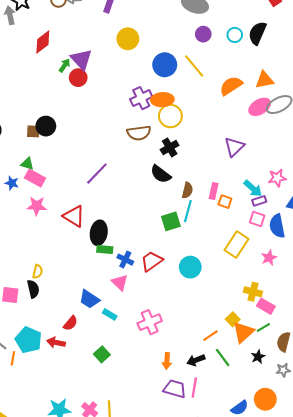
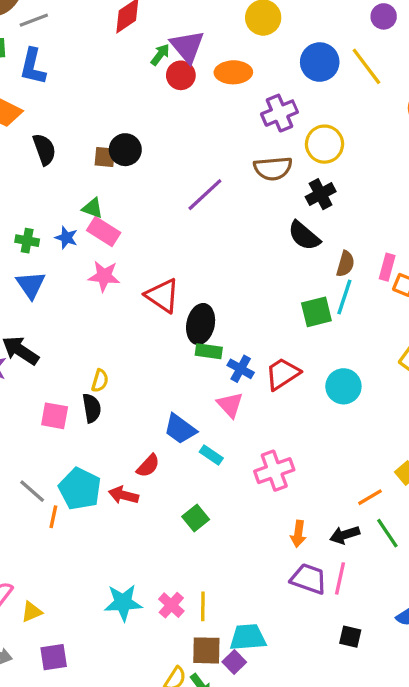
orange ellipse: (162, 100) -> (233, 72), moved
purple line: (97, 174) -> (205, 195), moved

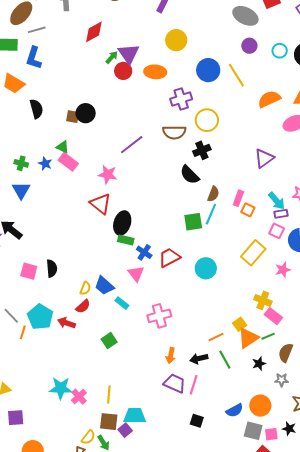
pink star: (104, 276) -> (108, 174), moved
yellow semicircle: (100, 381) -> (85, 288), moved
pink cross: (171, 605) -> (79, 397), moved

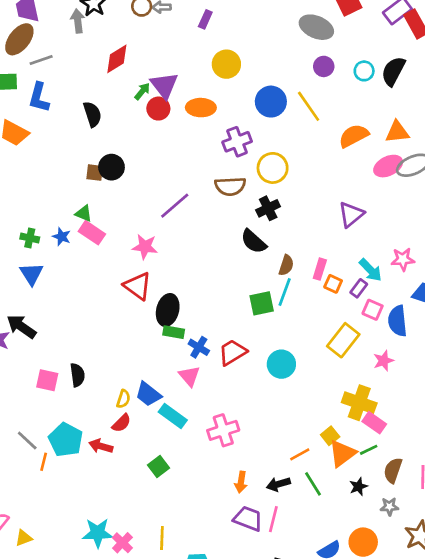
black semicircle: (36, 109) -> (92, 114), moved
purple rectangle: (281, 214) -> (359, 288), moved, turned -40
yellow cross: (263, 300) -> (359, 403), size x1.4
cyan rectangle: (122, 303) -> (173, 416), size x1.5

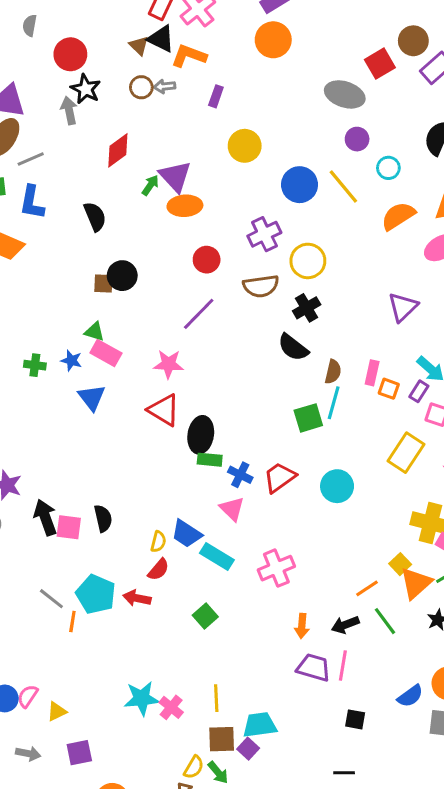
cyan circle: (364, 71) -> (388, 168), moved
orange ellipse: (201, 108) -> (185, 206), moved
red circle: (158, 109) -> (207, 260), moved
blue triangle: (31, 274) -> (92, 397), moved
black arrow: (21, 327) -> (45, 517), moved, turned 40

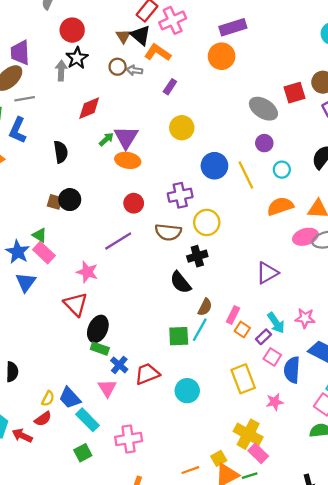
blue star: (71, 360) -> (18, 252), size x1.5
yellow rectangle: (406, 453) -> (243, 379), turned -68
green square: (205, 616) -> (83, 453), moved

